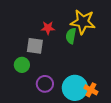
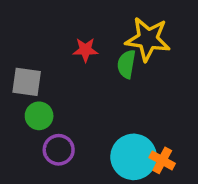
gray square: (35, 46) -> (27, 82), moved
purple circle: (45, 84) -> (59, 150), moved

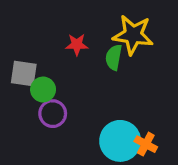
green circle: (39, 116) -> (43, 90), moved
purple circle: (59, 150) -> (53, 114), moved

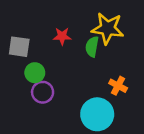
gray square: (24, 73) -> (19, 47), moved
orange cross: (146, 144) -> (118, 86), moved

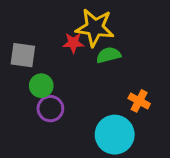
yellow star: (108, 28) -> (95, 28), moved
green semicircle: (92, 47) -> (109, 55), turned 66

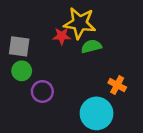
green circle: (41, 86) -> (22, 71), moved

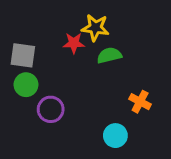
yellow star: (80, 23) -> (95, 28), size x0.7
cyan circle: (97, 113) -> (115, 136), size x0.6

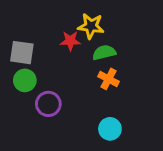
orange cross: (140, 102) -> (108, 79), moved

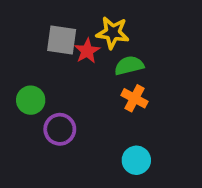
red star: (70, 41) -> (87, 51), turned -30
gray square: (22, 53) -> (62, 40), moved

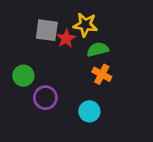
cyan circle: (136, 160) -> (89, 111), moved

